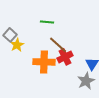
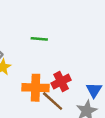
brown line: (58, 45) -> (53, 101), moved

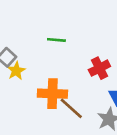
red cross: (61, 82) -> (99, 68), moved

